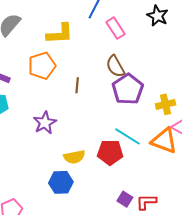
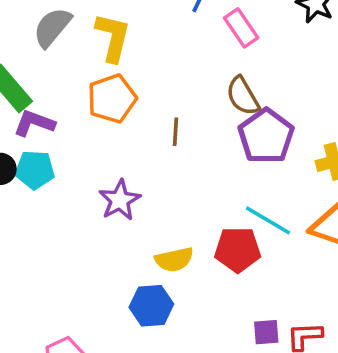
yellow L-shape: (60, 34) -> (113, 37), moved, turned -72
purple square: (125, 199) -> (266, 332), turned -35

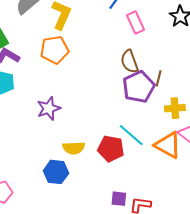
brown line: (176, 132) -> (159, 78), moved

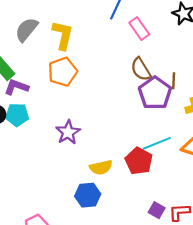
cyan line: (131, 135) -> (157, 143), turned -52
red pentagon: (111, 149) -> (139, 161), turned 30
purple square: (119, 199) -> (157, 210), turned 35

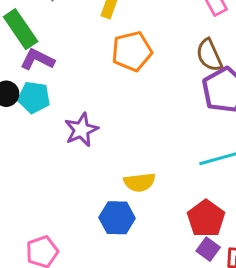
orange pentagon: (63, 72) -> (132, 51), moved
purple star: (68, 132) -> (81, 130), moved
red pentagon: (139, 161) -> (206, 219), moved

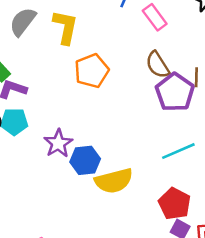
yellow semicircle: (139, 182) -> (114, 181), size x1.4
blue hexagon: (117, 218) -> (85, 160), moved

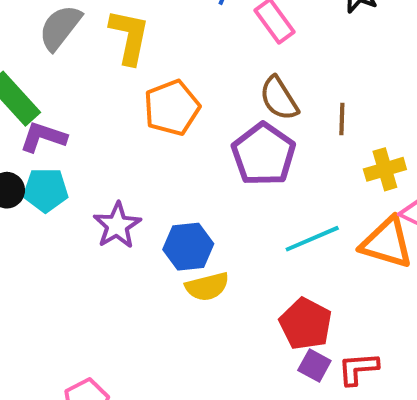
purple pentagon: (175, 92) -> (263, 154), moved
blue hexagon: (85, 160) -> (188, 247), moved
yellow semicircle: (114, 181) -> (207, 287), size x0.7

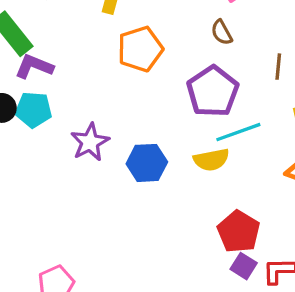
brown semicircle: (279, 98) -> (222, 32), moved, size x0.7
cyan line: (312, 239) -> (238, 132), moved
yellow semicircle: (207, 287) -> (211, 160), moved

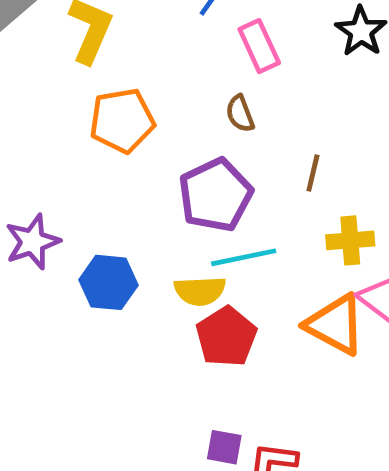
red pentagon: (239, 232) -> (226, 337), moved
purple square: (244, 266) -> (224, 447), turned -30

